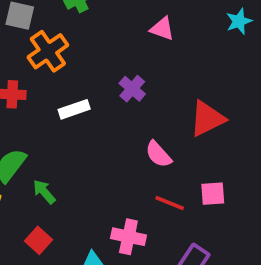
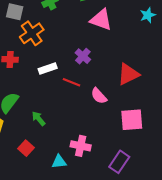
pink triangle: (162, 29) -> (101, 20), size x1.5
green arrow: (44, 192) -> (39, 119), moved
pink square: (213, 194) -> (132, 120), size x1.5
red line: (170, 203) -> (71, 82), moved

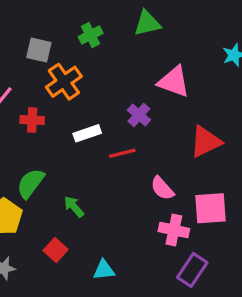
pink triangle: (101, 20) -> (174, 82), moved
red line: (71, 82) -> (122, 153), turned -36
pink semicircle: (99, 96) -> (162, 188), moved
pink cross: (81, 146) -> (174, 230), moved

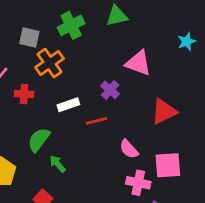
green cross: (91, 35) -> (71, 25), size x1.4
green semicircle: (31, 183) -> (39, 140), moved

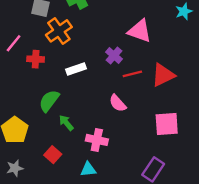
red line: (97, 121) -> (132, 74), moved
pink semicircle: (129, 149) -> (118, 103), moved
pink cross: (138, 183) -> (97, 140), moved

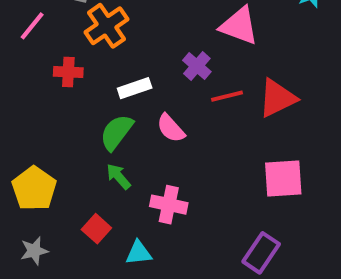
pink line: (14, 43) -> (32, 26), moved
green semicircle: (49, 101) -> (117, 132), moved
pink semicircle: (118, 103) -> (171, 128), moved
cyan triangle: (88, 169) -> (139, 253), moved

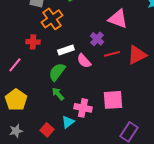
pink line: (32, 26) -> (15, 65), moved
pink semicircle: (171, 128) -> (84, 61), moved
pink square: (283, 178) -> (113, 100), moved
red square: (96, 229) -> (47, 130), moved
cyan triangle: (139, 253) -> (68, 122), moved, turned -32

